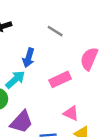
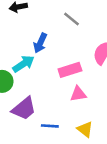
pink triangle: (71, 113) -> (78, 94), moved, turned -42

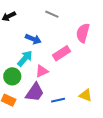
blue arrow: (40, 43) -> (33, 39), turned -77
pink triangle: (78, 94) -> (42, 71), moved

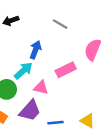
blue arrow: (33, 39) -> (35, 50), turned -98
pink triangle: (42, 71) -> (41, 87), turned 32

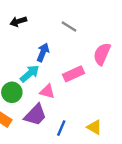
blue line: (55, 123) -> (61, 128), turned -63

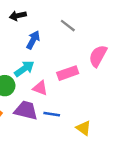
blue arrow: (43, 52) -> (33, 40), moved
purple trapezoid: (35, 115) -> (26, 110), turned -125
blue line: (61, 128) -> (52, 114), moved, turned 70

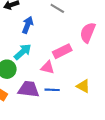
pink triangle: (40, 88) -> (48, 67), moved
yellow triangle: (83, 128) -> (83, 86), moved

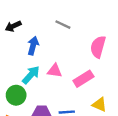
pink rectangle: (62, 51) -> (83, 79), moved
pink triangle: (48, 67) -> (55, 71), moved

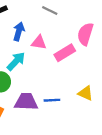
pink triangle: (55, 71) -> (39, 42), moved
pink rectangle: (83, 79) -> (65, 53), moved

